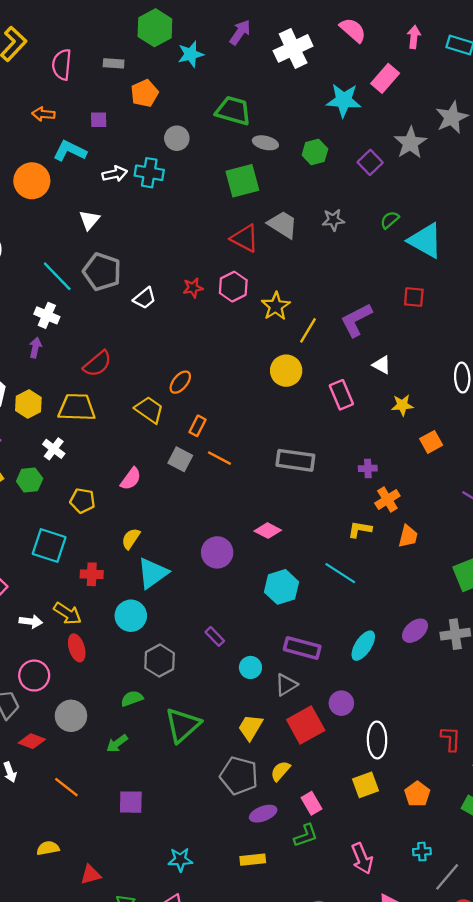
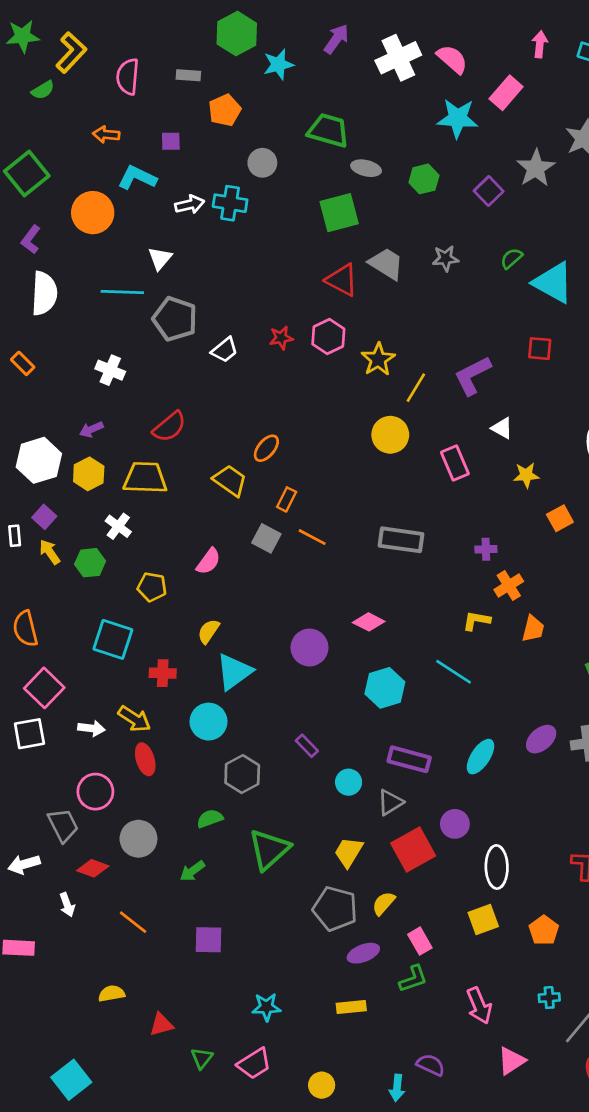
pink semicircle: (353, 30) -> (452, 59), moved
cyan line: (57, 276) -> (122, 292), moved, turned -44
purple arrow: (35, 348) -> (91, 429), moved, turned -126

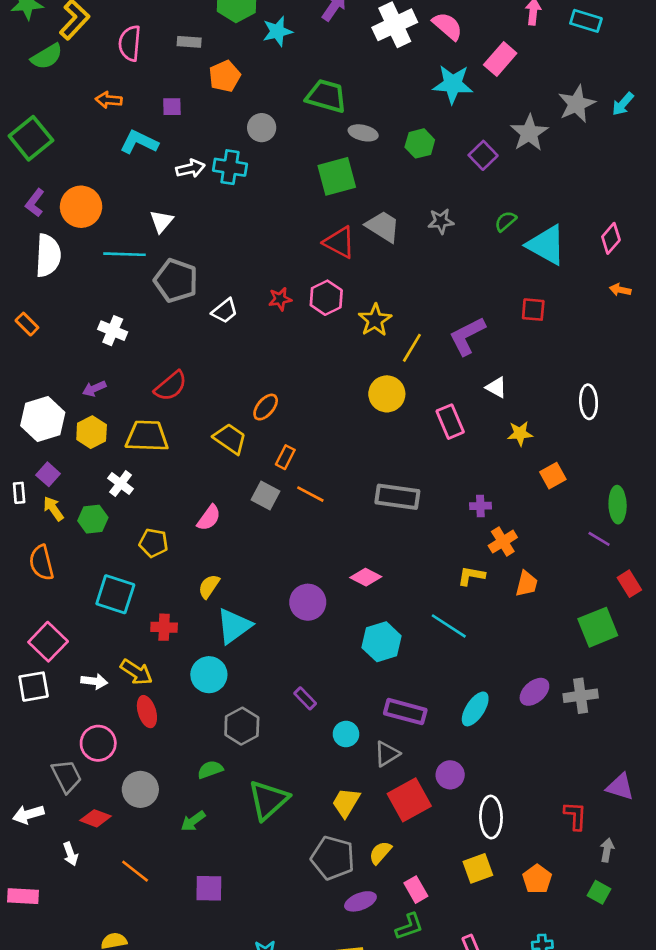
green semicircle: (43, 90) -> (47, 56), size x1.4
orange circle: (93, 213) -> (81, 207), moved
orange semicircle: (25, 629) -> (41, 563), moved

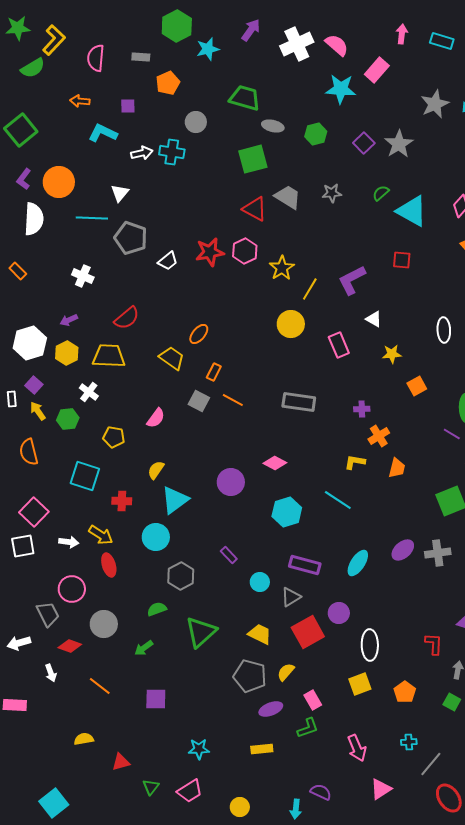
gray star: (529, 133) -> (399, 144), moved
red star: (280, 299) -> (210, 252), size x1.6
yellow trapezoid: (346, 803) -> (260, 634), turned 85

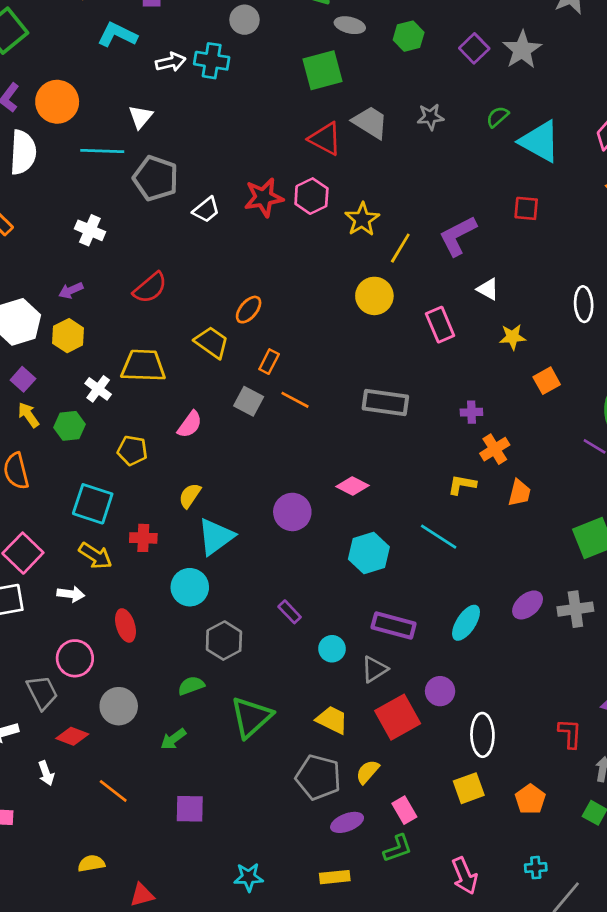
yellow trapezoid: (109, 356) -> (143, 366), moved
yellow arrow: (101, 535) -> (95, 556), moved

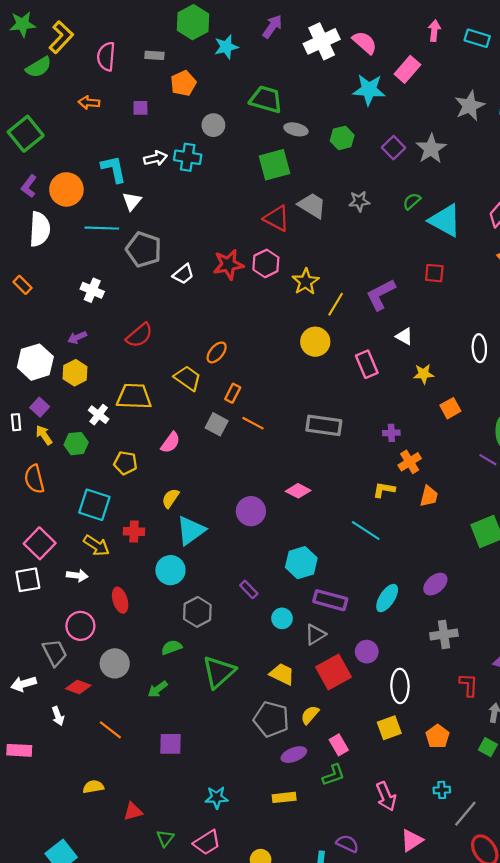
cyan L-shape: (117, 35) -> (114, 169), moved, turned 52
cyan hexagon: (369, 553) -> (301, 563), moved
gray cross: (575, 609) -> (444, 634), moved

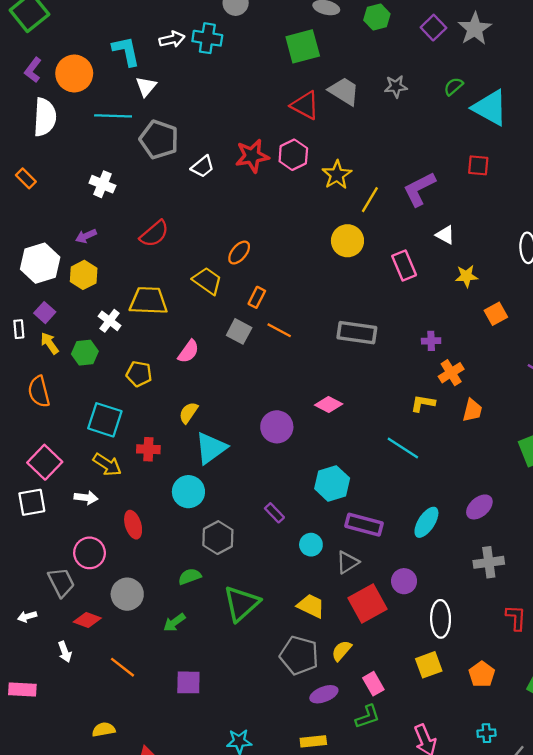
white arrow: (24, 684) -> (27, 617), size x0.7

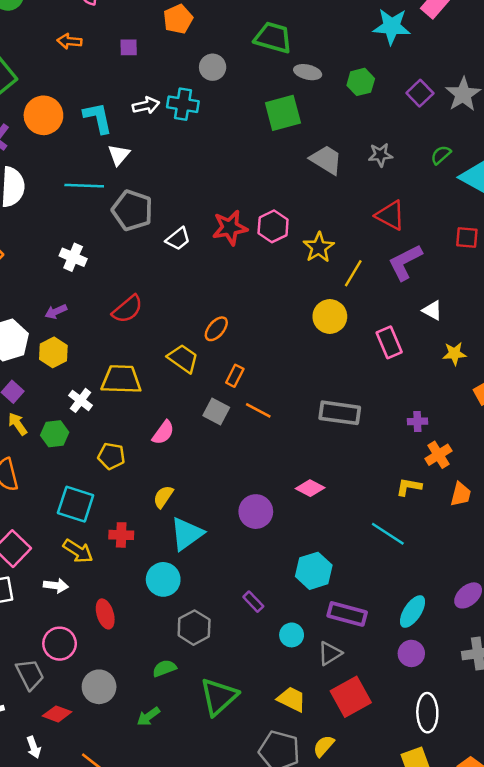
orange circle: (74, 73) -> (43, 115), moved
red triangle: (305, 105) -> (390, 215), moved
purple circle: (404, 581) -> (411, 653), moved

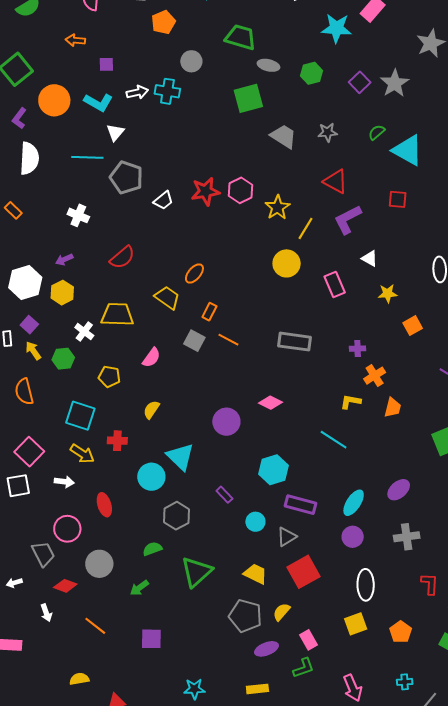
purple square: (129, 47) -> (106, 64), moved
cyan L-shape: (98, 118) -> (98, 102), turned 132
cyan triangle: (187, 534) -> (180, 457), moved, turned -40

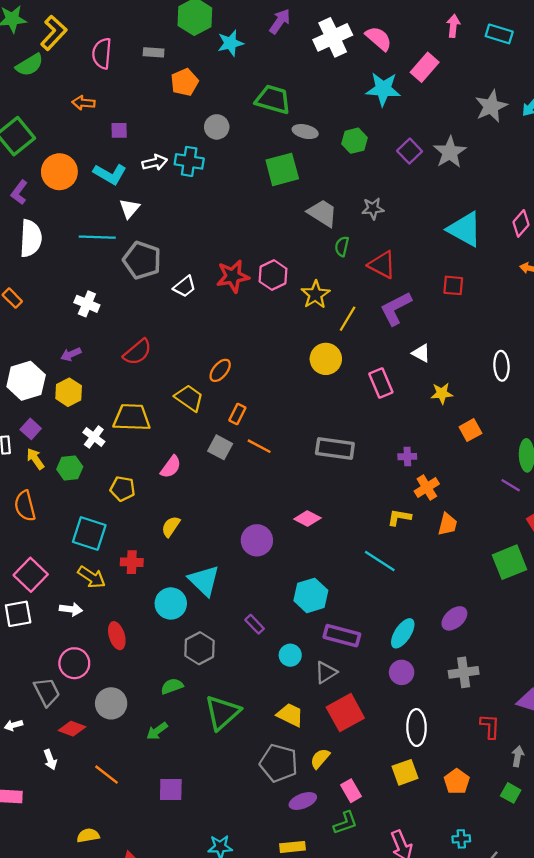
green semicircle: (377, 132) -> (342, 246), moved, turned -36

